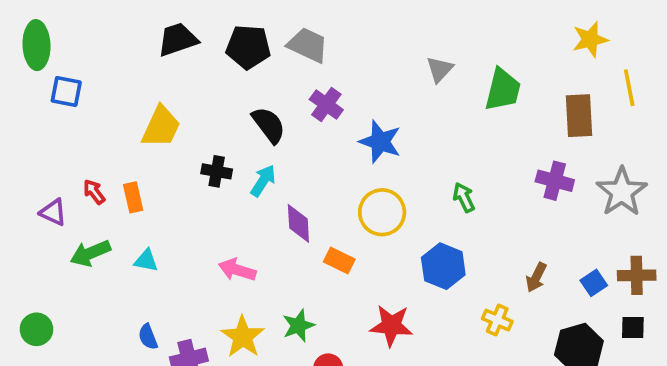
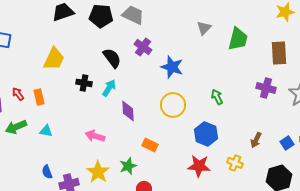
orange rectangle: (339, 261) -> (150, 145), moved
red star: (391, 326) -> (199, 166), moved

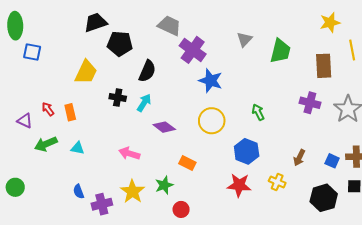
black pentagon: (101, 16) -> (120, 44), moved
purple cross: (143, 47) -> (193, 50), moved, size x1.4
black semicircle: (112, 58) -> (147, 71), turned 60
purple diamond: (128, 111) -> (164, 127), turned -50
blue square: (287, 143) -> (332, 161), turned -32

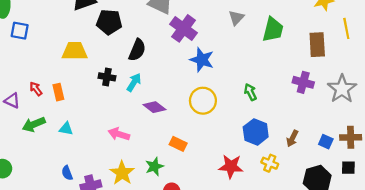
yellow trapezoid: (86, 72) -> (75, 51), turned -115
blue hexagon: (247, 151) -> (256, 132), moved

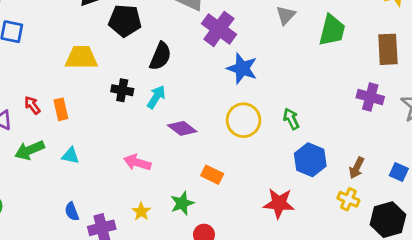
green arrow: (250, 92) -> (291, 119), moved
yellow cross: (270, 163) -> (348, 199), moved
yellow star: (122, 173) -> (141, 211), size x0.6

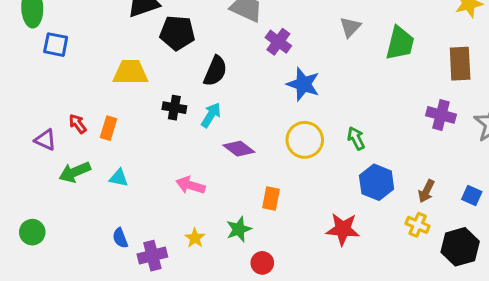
purple cross: (219, 29) -> (278, 42), size x0.7
orange rectangle: (61, 109) -> (108, 128), turned 30
orange rectangle: (212, 175) -> (271, 198), turned 75

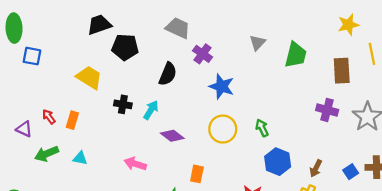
black semicircle: (215, 71) -> (168, 74), moved
yellow trapezoid: (130, 72) -> (89, 77), turned 32
blue square: (472, 196) -> (351, 172), turned 32

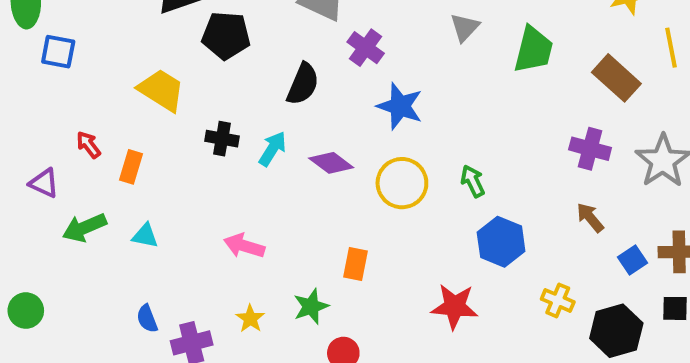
brown rectangle: (342, 71) -> (616, 78), turned -45
red arrow: (49, 117) -> (88, 145), moved
purple diamond: (172, 136) -> (331, 163), moved
brown arrow: (316, 168) -> (590, 217), moved, turned 114

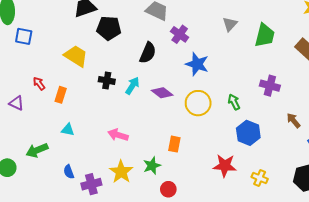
purple cross: (590, 149) -> (270, 86), moved
green arrow: (84, 228) -> (37, 150), moved
yellow cross: (558, 300) -> (260, 178), moved
yellow star: (250, 319) -> (121, 172), size x1.6

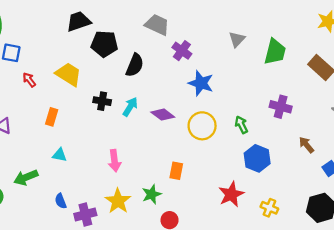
black semicircle: (148, 53) -> (135, 65), moved
red arrow: (39, 84) -> (29, 80), moved
pink arrow: (118, 135) -> (115, 161), turned -114
red star: (225, 166) -> (231, 194), turned -30

